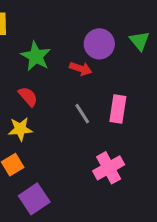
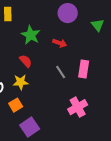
purple circle: (99, 44) -> (68, 13), moved

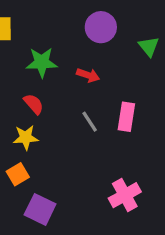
green star: (31, 35) -> (42, 62), turned -30
pink cross: (78, 107) -> (125, 195), moved
purple square: (30, 127) -> (40, 209), turned -30

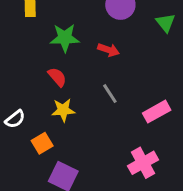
pink rectangle: (126, 117) -> (157, 112), moved, turned 52
yellow star: (26, 138) -> (63, 110), moved

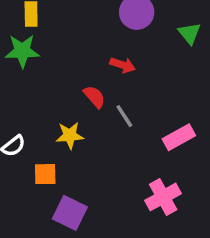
green star: (65, 38) -> (22, 51), moved
red semicircle: (57, 77) -> (94, 97), moved
orange square: (42, 143) -> (45, 174), turned 30

